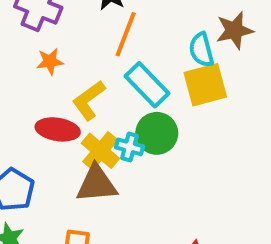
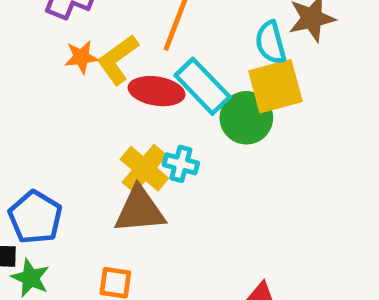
yellow L-shape: (89, 100) -> (118, 60), moved
red ellipse: (58, 129) -> (157, 91), moved
green circle: (157, 133) -> (246, 118), moved

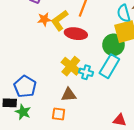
cyan rectangle: (203, 86) -> (109, 66), moved, turned 75
cyan cross: (181, 164) -> (86, 72), moved
brown triangle: (140, 210) -> (69, 95), moved, size x0.7

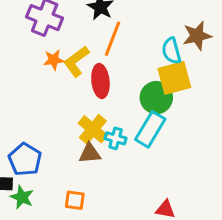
red ellipse: (76, 34) -> (100, 81), turned 75
brown triangle: (69, 95) -> (90, 153), moved

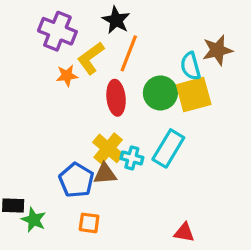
yellow L-shape: (76, 61) -> (91, 58), moved
green circle: (156, 98) -> (160, 93), moved
blue pentagon: (25, 159) -> (76, 180), moved

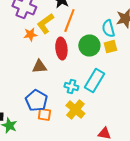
yellow square: (194, 95) -> (110, 46), size x0.6
yellow cross: (108, 148) -> (75, 110), moved
brown triangle: (105, 174) -> (39, 66), moved
orange square: (89, 223) -> (44, 114), moved

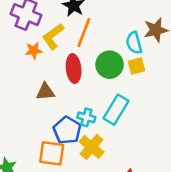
blue pentagon: (36, 100) -> (67, 130), moved
orange square: (44, 114) -> (52, 153), size x1.5

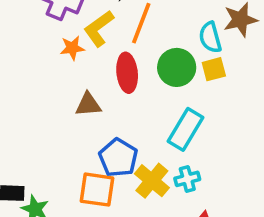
cyan cross: (86, 117) -> (187, 179), moved, turned -30

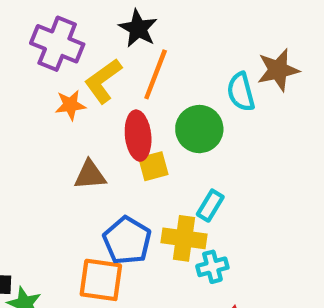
yellow square: (214, 69) -> (153, 166), moved
cyan rectangle: (186, 129) -> (210, 206), size x0.6
yellow cross: (152, 181) -> (184, 238), moved, turned -32

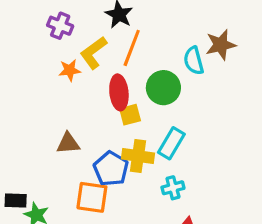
purple cross: (57, 44) -> (60, 26), size x0.7
brown triangle: (90, 175) -> (68, 143), moved
cyan rectangle: (210, 206) -> (171, 143), size x1.4
yellow cross: (184, 238) -> (138, 156), moved

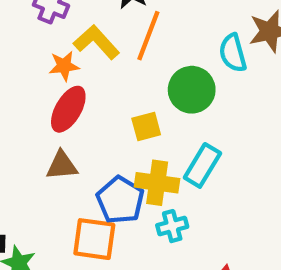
yellow L-shape: (94, 53) -> (96, 42), turned 84
red ellipse: (119, 92) -> (68, 109), moved, turned 36
cyan cross: (173, 188) -> (172, 226), moved

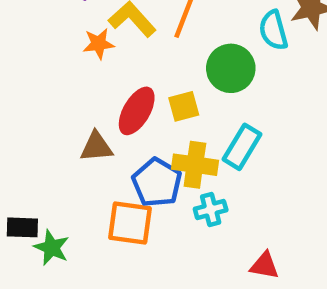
red ellipse: (68, 109) -> (137, 111), moved

